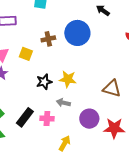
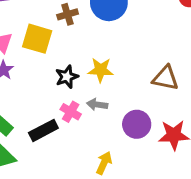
yellow square: (26, 54) -> (37, 39), size x1.5
black rectangle: (25, 117) -> (43, 130), turned 30
pink cross: (47, 119) -> (71, 112), moved, turned 32

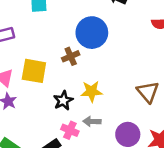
brown cross: (68, 14) -> (71, 56), moved
brown triangle: (165, 78) -> (148, 92), turned 45

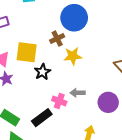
yellow star: (91, 91) -> (73, 56), moved
black star: (63, 101) -> (42, 72), moved

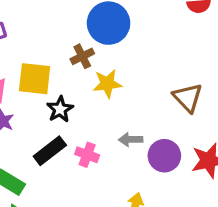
gray arrow: (78, 93) -> (131, 140), moved
black rectangle: (42, 118) -> (50, 151), moved

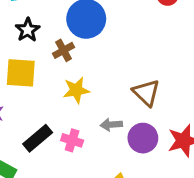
yellow star: (107, 84) -> (76, 90), moved
brown triangle: (188, 98) -> (146, 93), moved
black star: (60, 109) -> (28, 30), moved

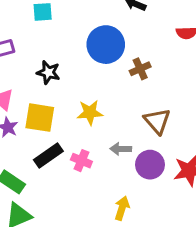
black star: (28, 30) -> (48, 72), moved, turned -30
brown cross: (64, 50) -> (140, 69), moved
yellow square: (21, 73) -> (40, 118), moved

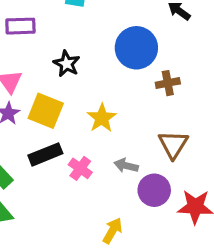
yellow star: (90, 112) -> (102, 118), turned 30

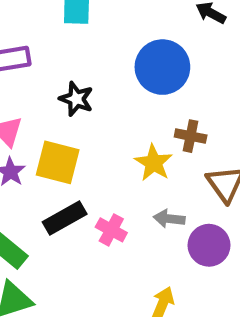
brown cross: (168, 83) -> (191, 136), moved, turned 30
yellow star: (102, 118) -> (154, 163), moved

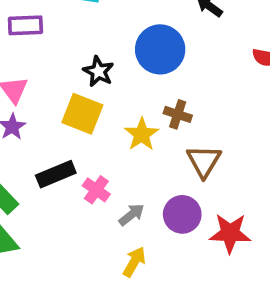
black star: (76, 99) -> (98, 71), moved
yellow square: (58, 162) -> (82, 114), moved
gray arrow: (169, 219) -> (132, 215), moved, turned 128

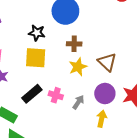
brown cross: (178, 114) -> (74, 44), moved
yellow star: (142, 134) -> (78, 67), moved, turned 30
yellow arrow: (134, 262) -> (102, 119), moved

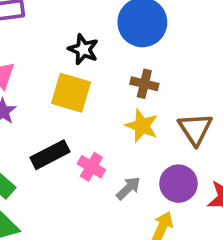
yellow star: (78, 67) -> (142, 126), turned 30

